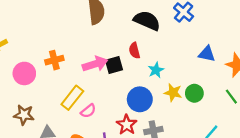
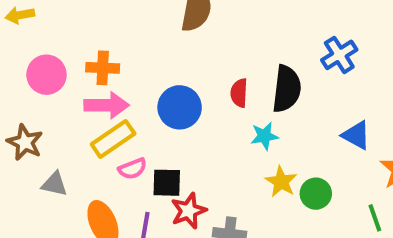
black semicircle: (147, 21) -> (287, 89), moved, turned 56
pink arrow: (95, 64) -> (107, 105), moved
black square: (114, 65) -> (167, 183), moved
blue circle: (140, 99) -> (180, 107), moved

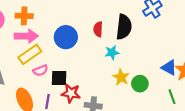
blue triangle: (356, 135) -> (169, 67), moved
red star: (189, 211) -> (71, 93), turned 30

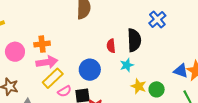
blue circle: (66, 37) -> (90, 70), moved

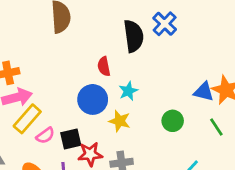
black semicircle: (134, 40) -> (134, 36), moved
blue circle: (90, 70) -> (93, 99), moved
yellow star: (139, 86) -> (120, 121), moved

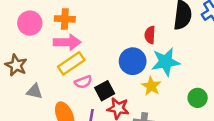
cyan star: (128, 91) -> (166, 62), size x1.6
black square: (71, 139) -> (105, 91), turned -30

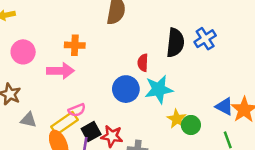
orange cross: (65, 19) -> (75, 45), moved
yellow rectangle: (71, 63) -> (65, 123), moved
yellow star: (151, 86) -> (177, 119), moved
black square: (105, 91) -> (91, 131), moved

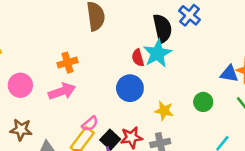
cyan star: (159, 89) -> (157, 53), moved
yellow star: (177, 119) -> (164, 111), moved

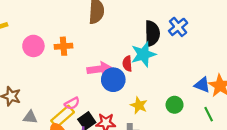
red semicircle: (138, 58) -> (127, 64), moved
pink circle: (20, 85) -> (33, 46), moved
pink arrow: (62, 91) -> (99, 69), moved

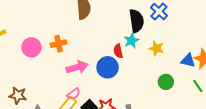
cyan star: (143, 54) -> (131, 41), size x0.7
pink arrow: (99, 69) -> (77, 67), moved
yellow star: (139, 105) -> (156, 48), moved

